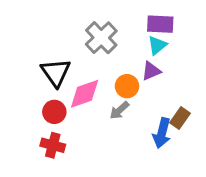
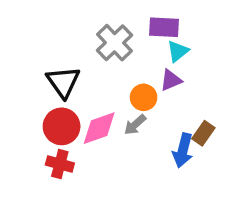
purple rectangle: (160, 24) -> (164, 27), moved
pink diamond: (85, 94) -> (99, 128), moved
red circle: (54, 112) -> (62, 126), size x1.4

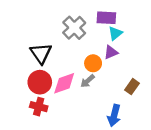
blue arrow: (183, 150) -> (114, 115), moved

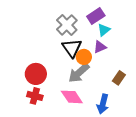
purple rectangle: (106, 18) -> (96, 16), turned -36
black triangle: (41, 53) -> (72, 48), moved
gray arrow: (88, 81) -> (79, 73), size x1.6
pink diamond: (64, 83) -> (72, 97), moved, turned 75

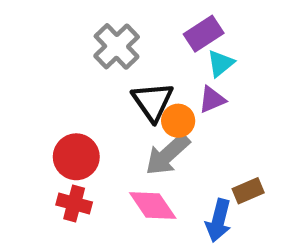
gray cross: (67, 25) -> (117, 46), moved
brown rectangle: (119, 78) -> (248, 191), moved, turned 32

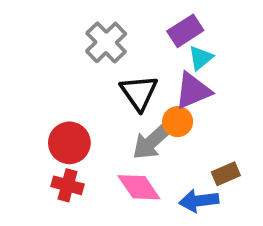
purple triangle: (212, 99) -> (193, 91), size x1.5
orange circle: (178, 121) -> (178, 122), moved
blue arrow: (218, 220) -> (199, 201), turned 69

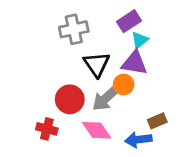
gray cross: (106, 42) -> (74, 29), turned 32
purple triangle: (193, 91) -> (134, 63), turned 32
red circle: (69, 143) -> (70, 99), moved

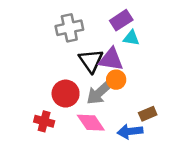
cyan triangle: (140, 40) -> (131, 38), turned 48
purple triangle: (134, 63) -> (111, 59), moved

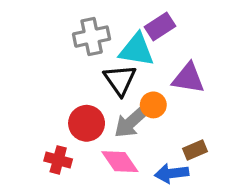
cyan triangle: (131, 38) -> (137, 50), moved, size x1.6
purple triangle: (111, 59) -> (188, 78), moved

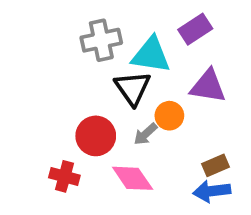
purple rectangle: (160, 27) -> (195, 29), moved
gray arrow: (132, 122) -> (145, 134), size x0.6
blue arrow: (172, 173) -> (212, 191), moved

